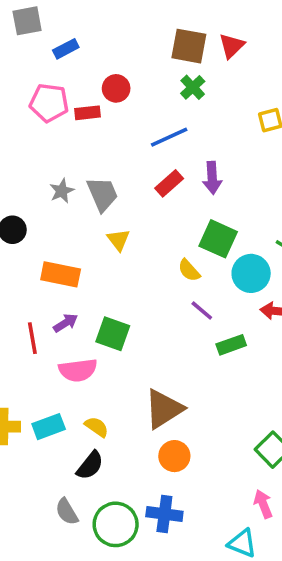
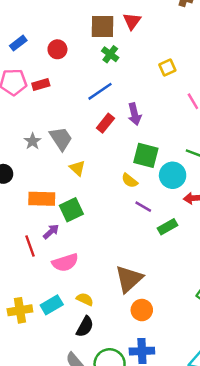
red circle: (116, 88) -> (57, 49), moved
green square: (113, 334) -> (71, 210), moved, turned -35

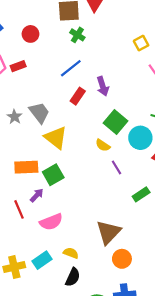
yellow square: (167, 68) -> (141, 43), moved
green square: (146, 155) -> (115, 122), turned 30
yellow triangle: (77, 168) -> (56, 138), size x1.6
purple line: (143, 207) -> (116, 167), turned 32
green rectangle: (167, 227) -> (141, 194), moved

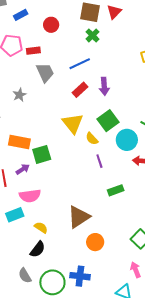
gray trapezoid: (39, 113) -> (45, 72), moved
yellow triangle: (56, 138) -> (73, 123), moved
orange circle: (122, 259) -> (95, 242), moved
cyan rectangle: (42, 260) -> (15, 215), moved

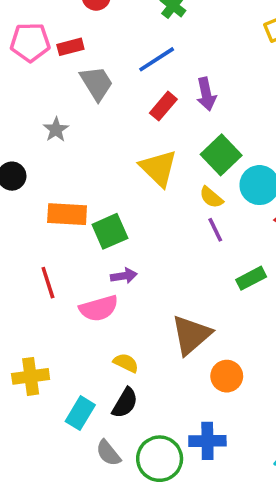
yellow semicircle: (92, 139) -> (211, 197), moved
purple arrow: (23, 169) -> (124, 276), moved, turned 32
cyan rectangle: (15, 215) -> (80, 413), moved, turned -30

